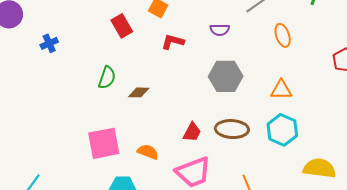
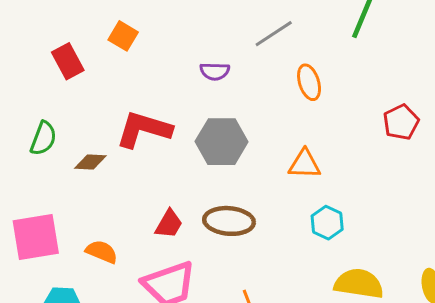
red L-shape: (173, 42) -> (144, 129), moved, size x1.6
cyan hexagon: (282, 130) -> (327, 223), moved, size x0.7

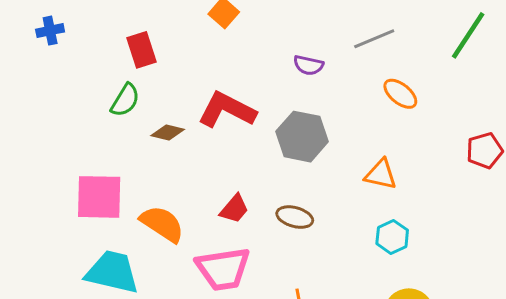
red rectangle: (68, 61) -> (141, 50), moved
orange ellipse: (309, 82) -> (400, 94), turned -44
brown ellipse: (229, 221) -> (295, 217), size x0.7
orange semicircle: (102, 252) -> (162, 224), size x1.4

